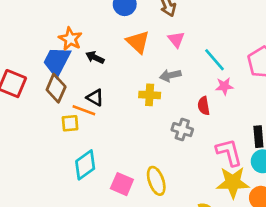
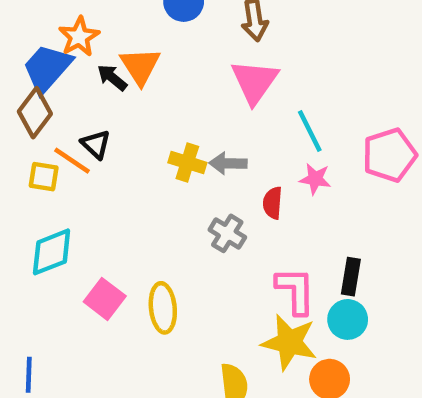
pink triangle: (176, 40) -> (255, 82), size x1.6
orange triangle: (138, 42) -> (140, 66), moved
gray arrow: (170, 75) -> (228, 163), moved

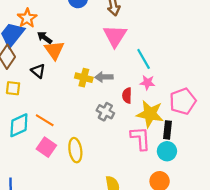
orange triangle: (140, 66) -> (54, 50), moved
pink pentagon: (389, 155) -> (183, 101), moved
orange line: (72, 161) -> (45, 120), moved
yellow star: (289, 342) -> (150, 114), moved

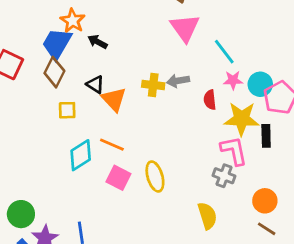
orange triangle: (54, 50) -> (114, 99), moved
gray cross: (105, 112) -> (224, 176), moved
cyan circle: (167, 151) -> (260, 84), moved

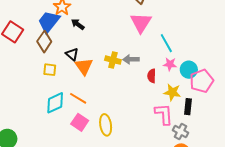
yellow star: (242, 119) -> (172, 92), size x0.7
gray cross: (224, 176) -> (180, 131), moved

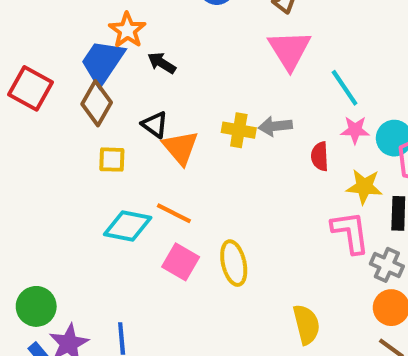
cyan diamond: (55, 103) -> (128, 226), turned 40

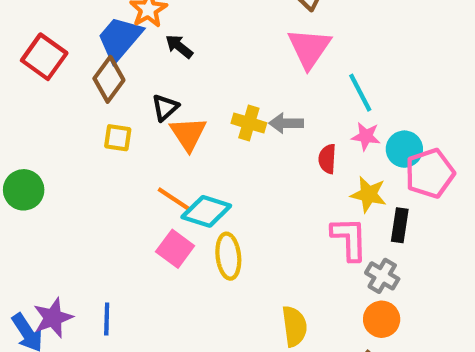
black triangle: (155, 125) -> (165, 108), turned 36
cyan diamond: (128, 226) -> (206, 211), moved
green circle: (36, 306) -> (24, 190), moved

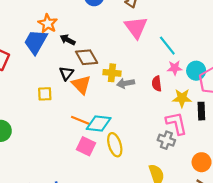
brown diamond: (109, 79) -> (87, 57), moved, turned -55
gray arrow: (286, 123) -> (126, 83), moved
gray cross: (382, 276) -> (166, 140), moved

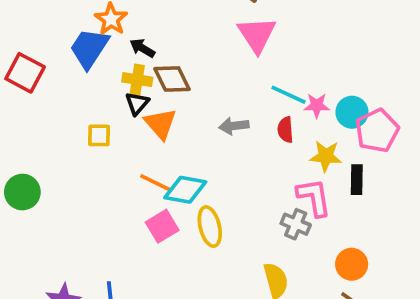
cyan line: (167, 46) -> (288, 95), moved, turned -30
yellow cross: (112, 73) -> (137, 80), moved
pink square: (86, 146) -> (162, 226), turned 30

